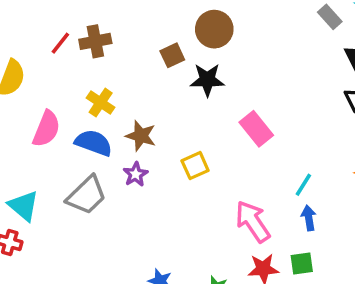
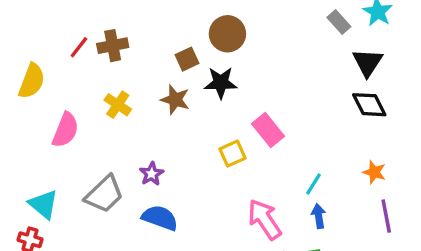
brown star: (141, 136) -> (175, 100), moved
blue semicircle: (94, 143) -> (160, 218), moved
yellow square: (195, 166) -> (233, 154), moved

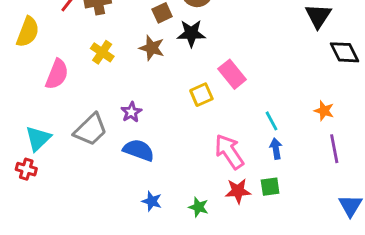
black diamond: (369, 105) -> (344, 52), moved
cyan line: (314, 184) -> (271, 121), turned -60
cyan triangle: (43, 204) -> (38, 138), turned 36

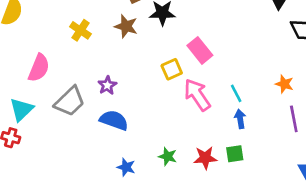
pink semicircle: (57, 74) -> (39, 68), moved
pink arrow: (229, 152) -> (197, 95), moved
green star: (199, 207) -> (168, 156), moved

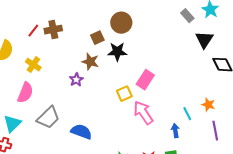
yellow cross: (80, 30) -> (33, 65), moved
pink rectangle: (200, 50) -> (145, 80), turned 72
purple star: (107, 85) -> (76, 80), moved
cyan line: (236, 93) -> (187, 114), moved

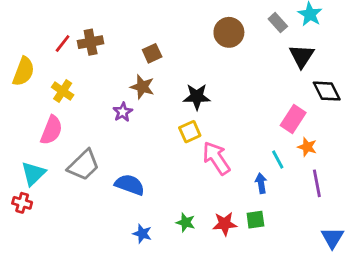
brown circle: (121, 23) -> (229, 32), moved
black star: (117, 52) -> (197, 97), moved
pink rectangle: (145, 80) -> (293, 119), moved

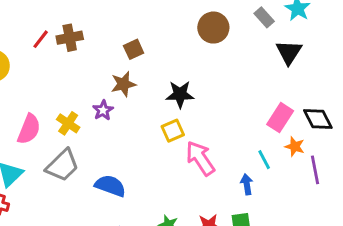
brown star: (142, 87) -> (123, 84), turned -30
yellow cross: (63, 91) -> (68, 123), moved
black diamond: (327, 91) -> (318, 119), moved
purple line: (317, 183) -> (315, 170), moved

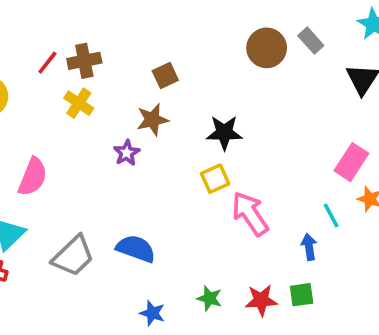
gray rectangle: (264, 17) -> (311, 41), moved
yellow cross: (68, 123) -> (79, 103), moved
gray trapezoid: (62, 165) -> (73, 256), moved

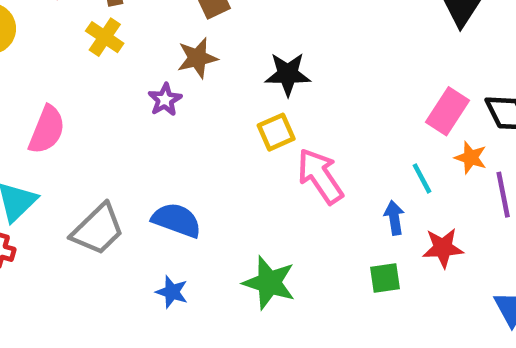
green star: (210, 298) -> (269, 283), size x1.6
red star: (261, 300) -> (443, 248), moved
blue star: (152, 313) -> (172, 292), moved

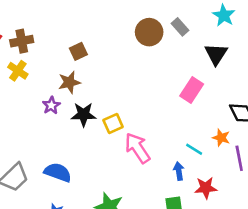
black star: (288, 74) -> (83, 114), moved
pink rectangle: (448, 111) -> (192, 90), moved
cyan line: (422, 178) -> (194, 149), turned -30

